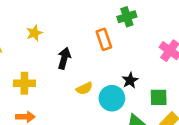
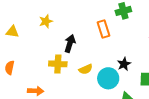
yellow cross: (24, 83) -> (58, 64), moved

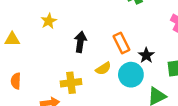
orange rectangle: (104, 29) -> (121, 43), moved
yellow cross: (58, 64) -> (71, 83), moved

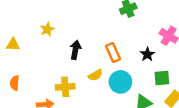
black star: (146, 55) -> (147, 54), moved

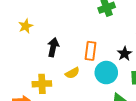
orange rectangle: (113, 52) -> (90, 51), turned 30
cyan circle: (120, 82) -> (106, 73), moved

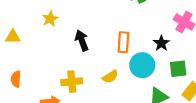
black arrow: (53, 47) -> (82, 40), turned -30
yellow semicircle: (72, 73) -> (110, 77), moved

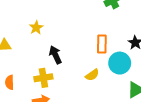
black arrow: (82, 40) -> (55, 55), moved
yellow cross: (72, 82) -> (43, 78), moved

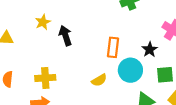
black arrow: (55, 55) -> (65, 36), moved

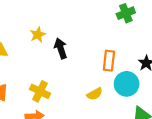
yellow cross: (45, 78) -> (40, 91), turned 30

